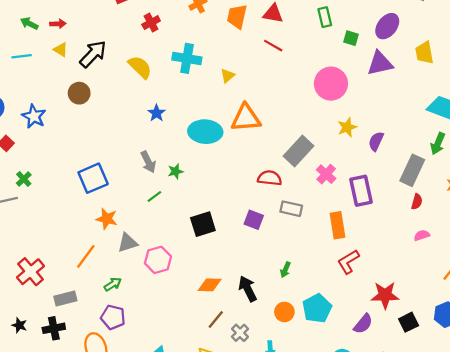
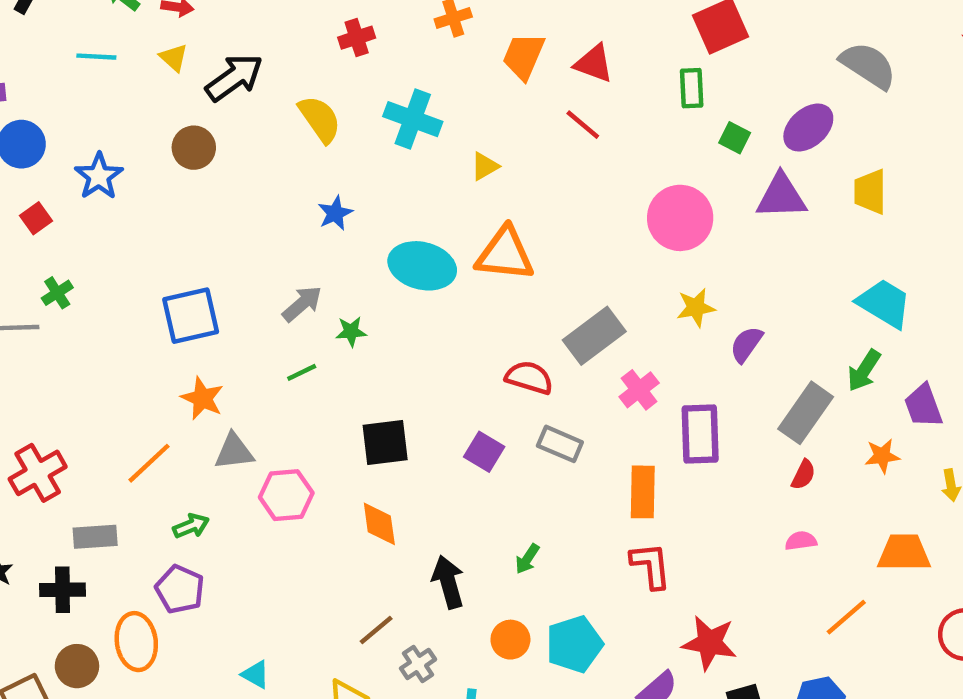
gray arrow: (148, 162) -> (302, 304), turned -115
red L-shape: (348, 262) -> (651, 566), turned 105
orange diamond: (210, 285) -> (379, 524), moved, turned 70

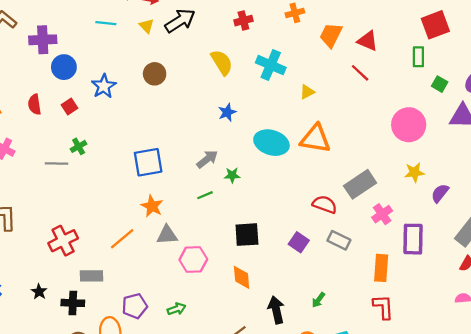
black arrow: (234, 78) -> (180, 21), moved
green arrow: (191, 526) -> (177, 309), moved
purple pentagon: (180, 589) -> (135, 306), turned 30

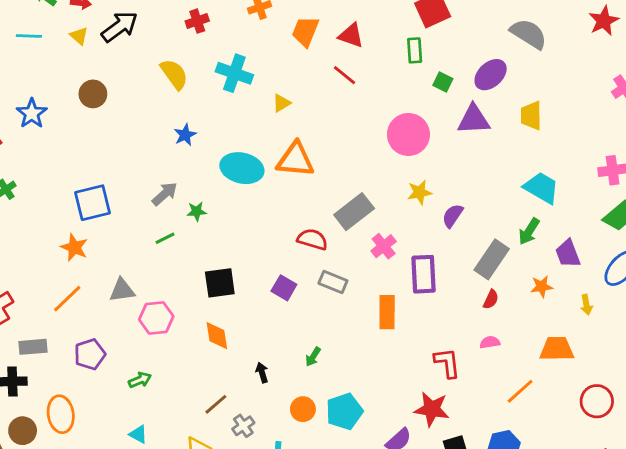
orange star: (152, 206) -> (74, 247), moved
purple pentagon: (135, 306) -> (90, 354), moved
red L-shape: (383, 307) -> (447, 363), moved
black arrow: (276, 310) -> (262, 372), size x0.6

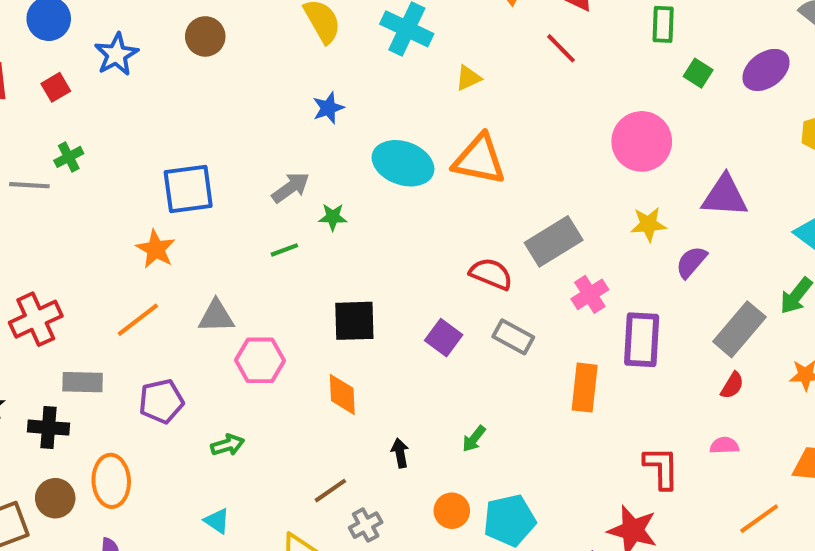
purple triangle: (474, 120) -> (725, 196), moved

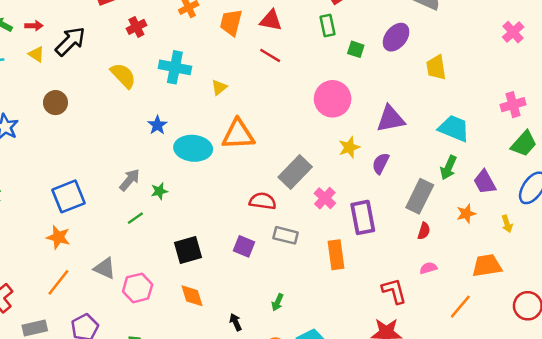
blue star: (328, 108) -> (157, 125), moved
gray triangle: (216, 316) -> (105, 268), turned 40

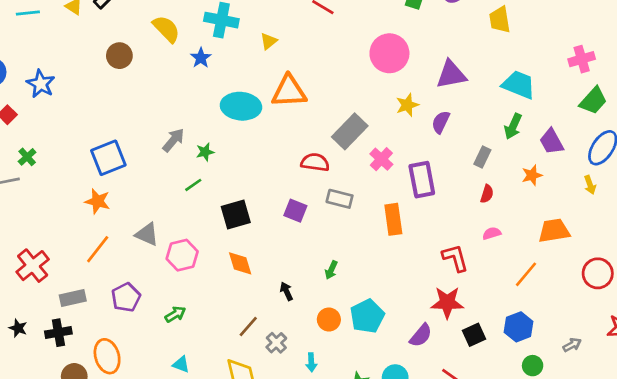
brown circle: (55, 103) -> (119, 56), moved
blue star: (157, 125) -> (201, 58), moved
gray rectangle: (420, 196) -> (482, 157), size x0.6
green line: (135, 218) -> (193, 185), moved
yellow arrow: (507, 224) -> (590, 185), moved

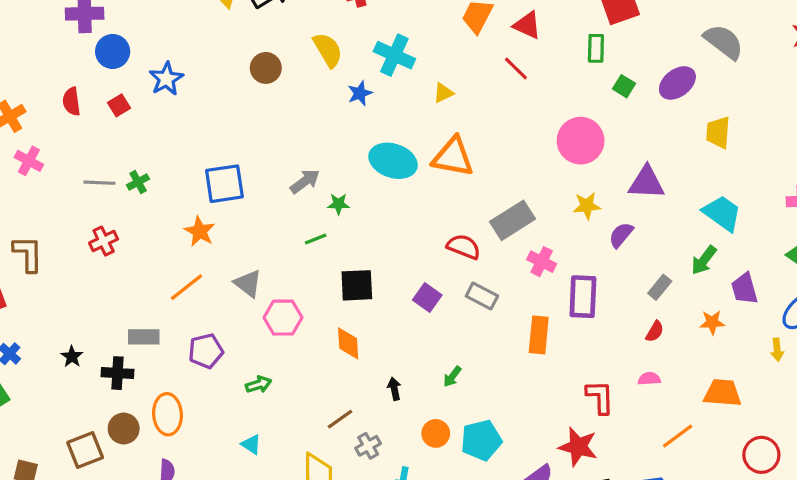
green cross: (27, 157) -> (138, 182), moved
pink cross: (381, 159) -> (542, 262), turned -30
red cross: (33, 266) -> (104, 241), moved, size x0.7

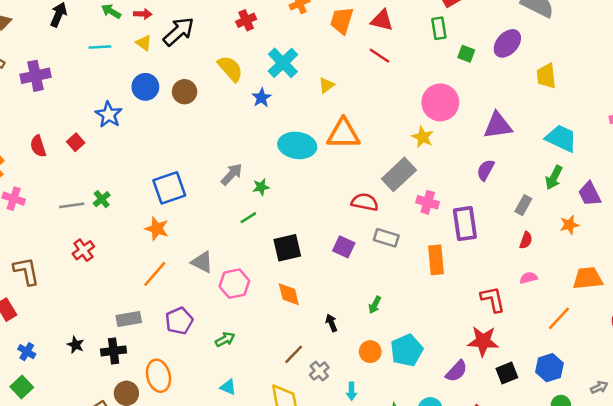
blue circle: (113, 51) -> (145, 87), moved
cyan cross: (394, 55) -> (283, 63), turned 32
yellow star: (587, 206) -> (423, 137), moved, turned -30

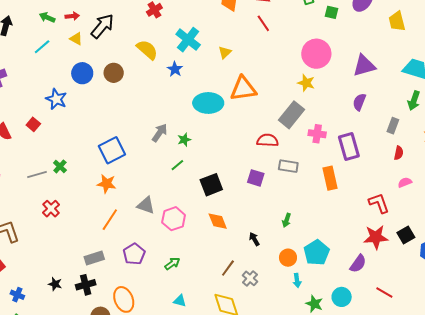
cyan line: (100, 47) -> (42, 47), turned -30
red line: (379, 56) -> (263, 23), turned 30
black square: (507, 373) -> (406, 235), moved
cyan arrow: (352, 391) -> (297, 280), moved

